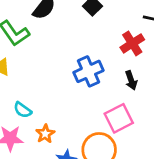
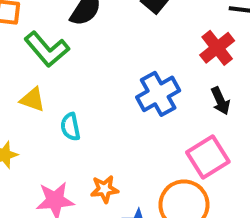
cyan semicircle: (23, 110) -> (70, 127), moved, turned 48
orange star: (45, 134) -> (105, 189), turned 30

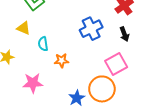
orange star: (105, 189) -> (62, 61), moved

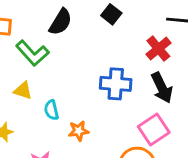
blue cross: (91, 29) -> (116, 84), turned 35
black arrow: (124, 34) -> (162, 88), size x1.5

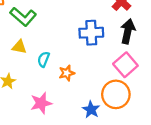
black arrow: (162, 88) -> (128, 31), turned -135
cyan semicircle: (51, 110) -> (44, 59), turned 42

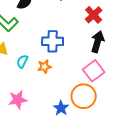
blue cross: (91, 33) -> (53, 41), moved
orange star: (67, 73) -> (44, 67), moved

